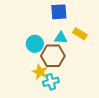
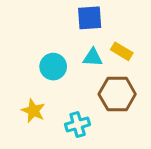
brown hexagon: (53, 56) -> (117, 94), moved
yellow star: (40, 72) -> (33, 111), moved

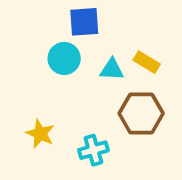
blue square: (90, 18) -> (84, 22), moved
cyan circle: (53, 67) -> (64, 58), moved

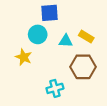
yellow star: (40, 134) -> (24, 57), moved

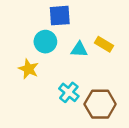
brown hexagon: (83, 67) -> (100, 104), moved
cyan cross: (55, 88) -> (69, 92), moved, turned -35

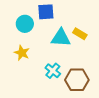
cyan circle: (45, 42) -> (25, 24), moved
cyan triangle: (79, 49) -> (61, 38), size x1.5

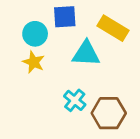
yellow rectangle: (80, 34) -> (113, 28), moved, size x1.5
yellow star: (22, 53) -> (34, 62), moved

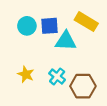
blue square: (65, 17) -> (50, 26), moved
yellow star: (34, 62) -> (26, 74), moved

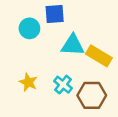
yellow rectangle: (86, 22) -> (99, 56), moved
blue square: (50, 26) -> (55, 14), moved

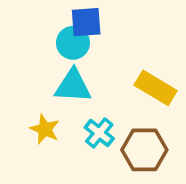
cyan circle: (29, 28) -> (73, 43), moved
cyan triangle: (73, 45) -> (73, 86), moved

